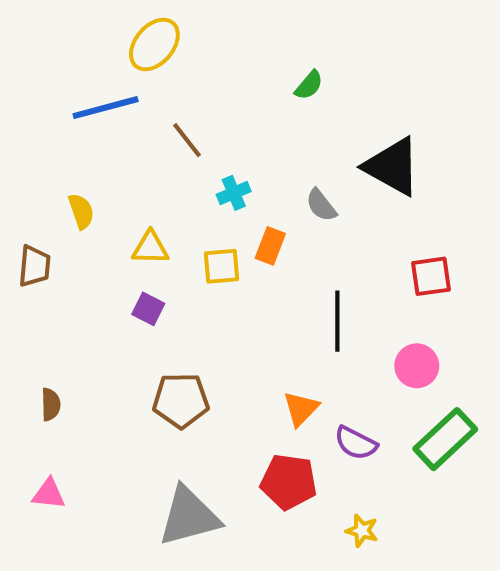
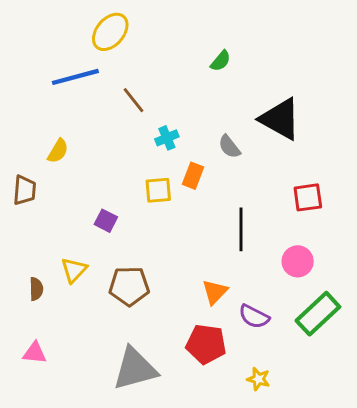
yellow semicircle: (81, 211) -> (58, 151), turned 50
yellow triangle: (150, 248) -> (74, 270), moved, turned -48

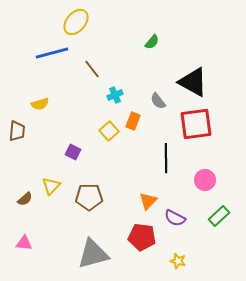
yellow semicircle: (58, 151) -> (40, 104), turned 42
yellow square: (158, 190) -> (109, 131), turned -36
red square: (308, 197) -> (196, 124), moved, size x1.6
brown semicircle: (36, 289) -> (25, 199), turned 49
green rectangle: (318, 314) -> (219, 216), size x0.7

